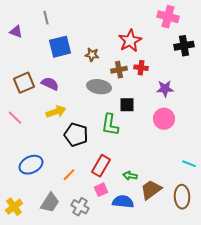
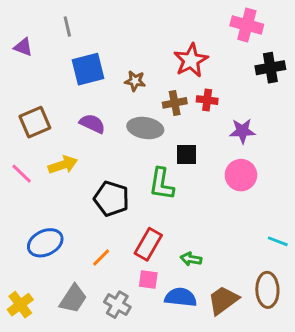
purple semicircle: (50, 84) -> (92, 124), moved
yellow arrow: (56, 112) -> (63, 165), moved
pink square: (101, 190) -> (148, 280), turned 32
brown trapezoid: (151, 190) -> (223, 300), moved

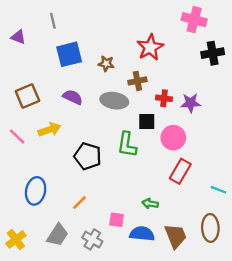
red cross: (207, 100) -> (164, 98), moved
pink circle: (241, 175) -> (173, 138), moved
blue ellipse: (45, 243) -> (36, 191), turned -52
red rectangle: (148, 244) -> (180, 171), moved
brown trapezoid: (223, 300) -> (176, 236), turned 104

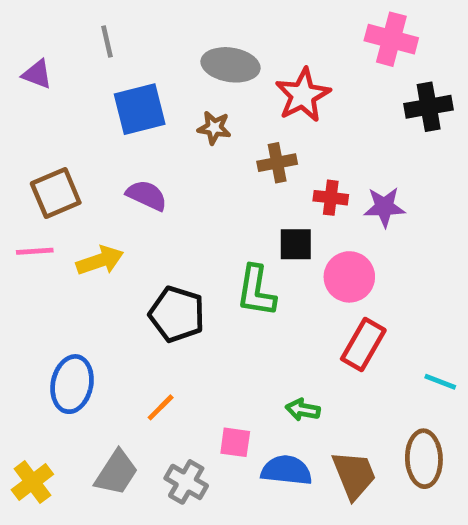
gray ellipse: (114, 101) -> (231, 65), moved
pink line: (17, 136) -> (35, 251), moved, turned -48

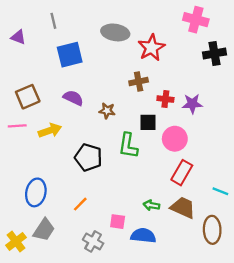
brown star: (214, 128) -> (107, 111), moved
gray trapezoid: (116, 473) -> (44, 230), moved
brown trapezoid: (354, 475) -> (183, 208), moved, turned -44

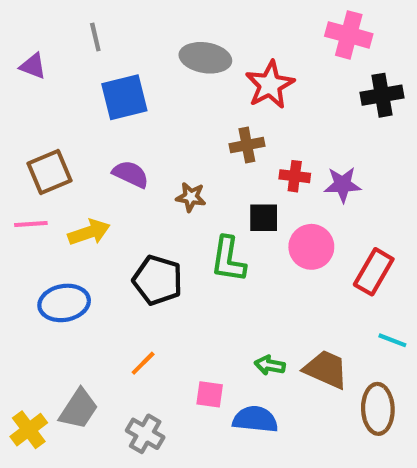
red rectangle: (182, 173) -> (374, 272), moved
blue ellipse: (36, 192) -> (64, 303), moved, turned 68
gray cross: (93, 241) -> (145, 434), moved

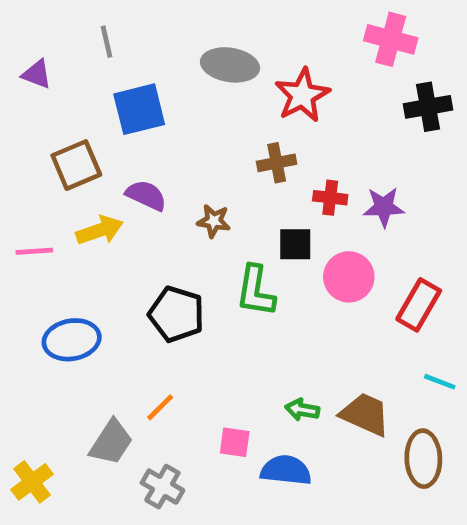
brown square: (50, 172) -> (76, 165), moved
yellow arrow: (89, 232) -> (100, 230), moved
gray trapezoid: (79, 409) -> (111, 442), moved

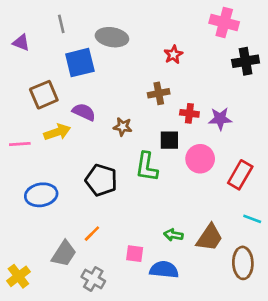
gray ellipse: (230, 65) -> (112, 37), moved
red star: (302, 95) -> (173, 55), size x0.6
brown trapezoid: (365, 414) -> (209, 238), turned 100

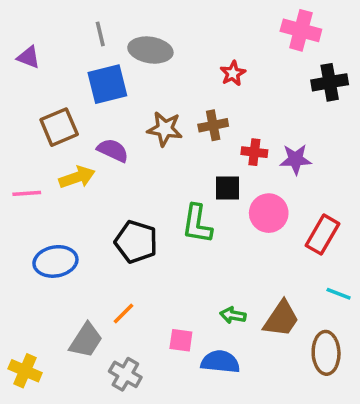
gray line: (61, 24) -> (100, 34), moved
brown star: (123, 127) -> (165, 129), moved, size x1.4
yellow cross: (18, 276) -> (25, 371), turned -30

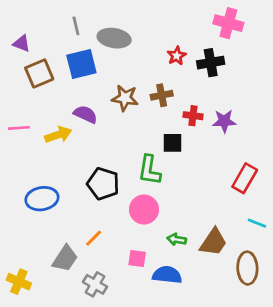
black cross: (330, 82) -> (211, 63), moved
brown square: (59, 127) -> (39, 73), moved
pink line: (27, 193) -> (19, 128), moved
pink circle: (269, 213) -> (144, 210), moved

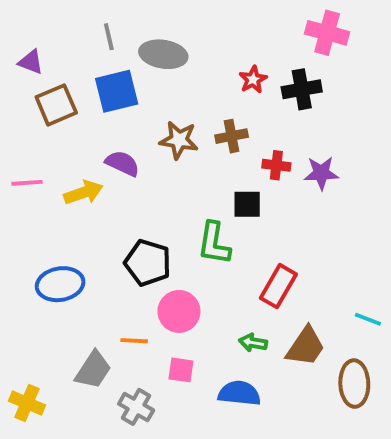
red rectangle: (245, 178) -> (278, 286), moved
pink circle: (144, 210) -> (179, 311), moved
orange line: (94, 238) -> (134, 341), turned 48
pink square: (137, 259) -> (181, 370), moved

